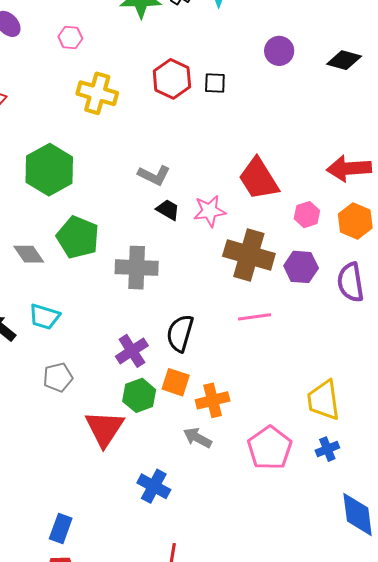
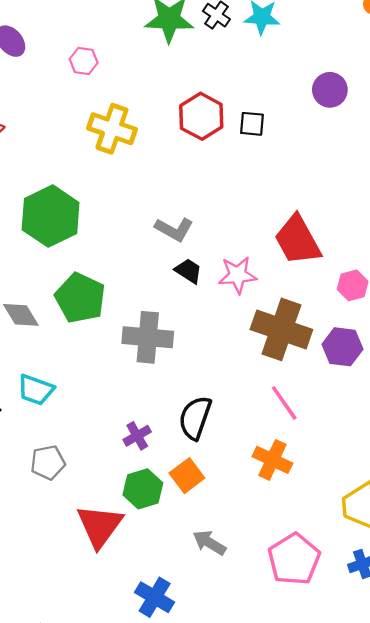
pink line: (254, 317) -> (284, 403), turned 60
purple cross: (132, 351) -> (137, 436), size x0.7
orange square: (176, 382) -> (187, 476), turned 32
orange cross: (213, 400) -> (272, 460), moved, turned 36

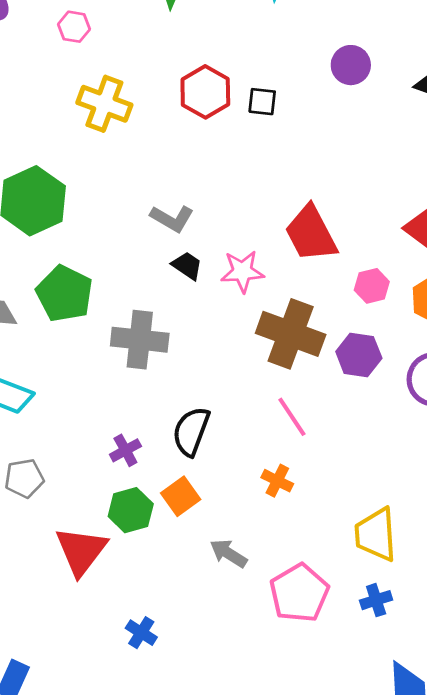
orange cross: (272, 460) -> (277, 481), size x0.7
gray arrow: (209, 543) -> (228, 553), moved
blue cross: (155, 597) -> (141, 633), size x0.7

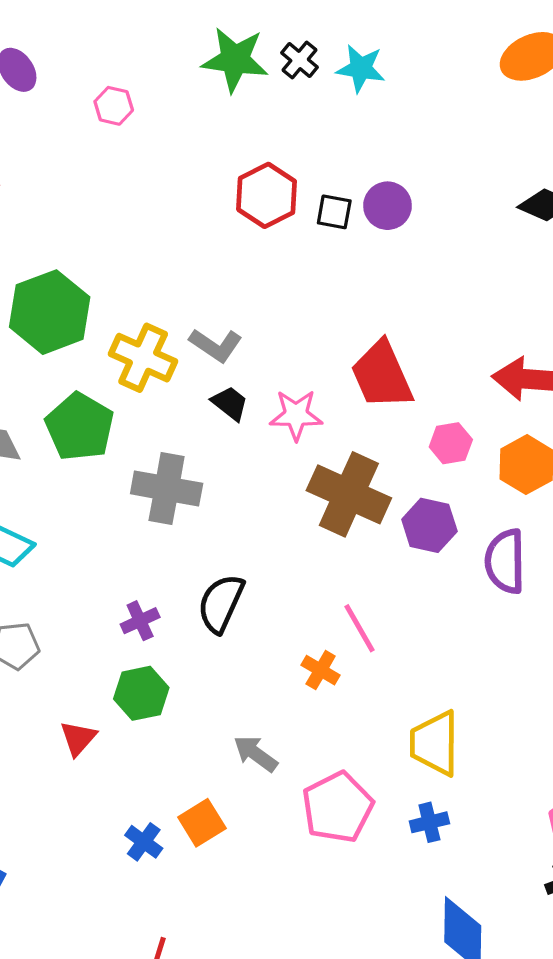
purple circle: (351, 65) -> (387, 206), moved
yellow cross: (104, 104) -> (143, 358), moved
pink line: (292, 417) -> (359, 628), moved
orange square: (181, 496) -> (202, 823), moved
red triangle: (81, 551) -> (78, 738), size x0.6

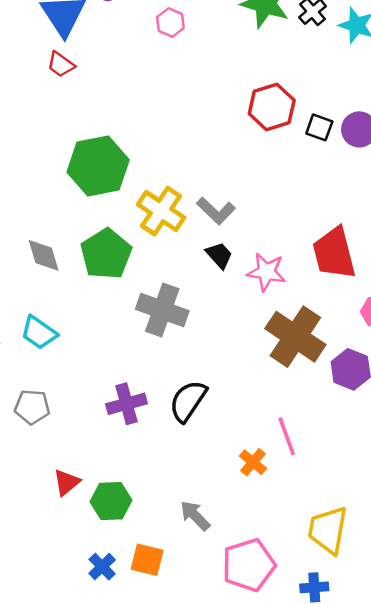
purple cross: (140, 621) -> (127, 404), size x1.4
green hexagon: (141, 693) -> (111, 501), moved
orange square: (202, 823) -> (147, 560), turned 36

